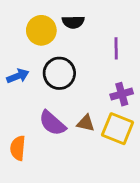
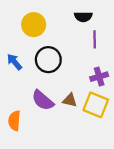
black semicircle: (73, 22) -> (83, 17), moved
blue arrow: (18, 76) -> (14, 62), turned -108

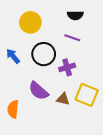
purple line: (95, 39) -> (72, 38), moved, turned -70
purple cross: (99, 77) -> (67, 67), moved
brown triangle: (70, 100) -> (63, 99), moved

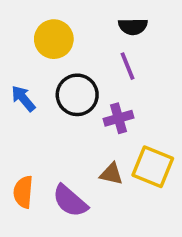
purple line: (72, 38) -> (128, 66), turned 49
purple semicircle: (39, 91) -> (70, 201), moved

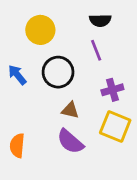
purple cross: (119, 118) -> (112, 90), moved
brown triangle: (111, 174) -> (70, 110), moved
purple semicircle: (70, 201) -> (70, 141), moved

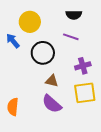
purple line: (96, 50) -> (71, 37), turned -49
blue arrow: (17, 75) -> (13, 41), moved
yellow square: (115, 127) -> (85, 93), turned -30

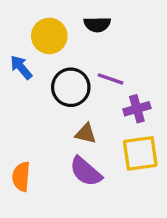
black semicircle: (74, 15) -> (97, 24), moved
purple line: (71, 37) -> (110, 79), moved

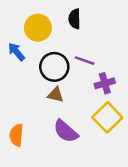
black semicircle: (97, 24) -> (74, 19), turned 90
brown triangle: (86, 134) -> (56, 95), moved
yellow square: (140, 153) -> (107, 117), turned -36

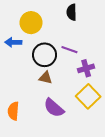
black semicircle: (74, 19) -> (72, 12), moved
blue arrow: (16, 52) -> (13, 42), turned -49

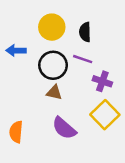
black semicircle: (72, 12) -> (85, 32), moved
yellow circle: (31, 23) -> (52, 27), moved
purple cross: (86, 68) -> (102, 81), turned 35

